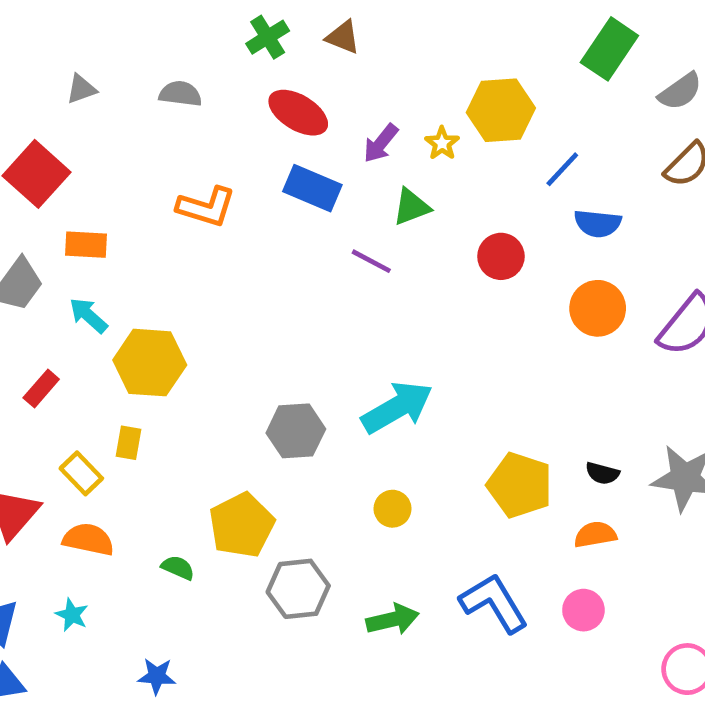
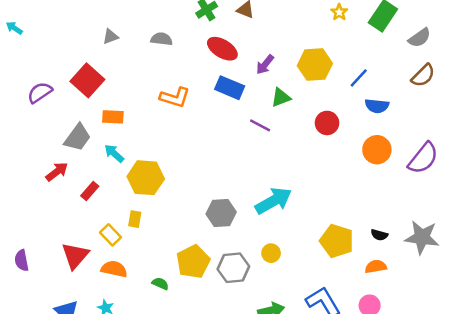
yellow hexagon: (501, 110) -> (315, 65), moved
yellow star: (442, 143) -> (339, 12), moved
gray hexagon: (298, 589) -> (233, 268), moved

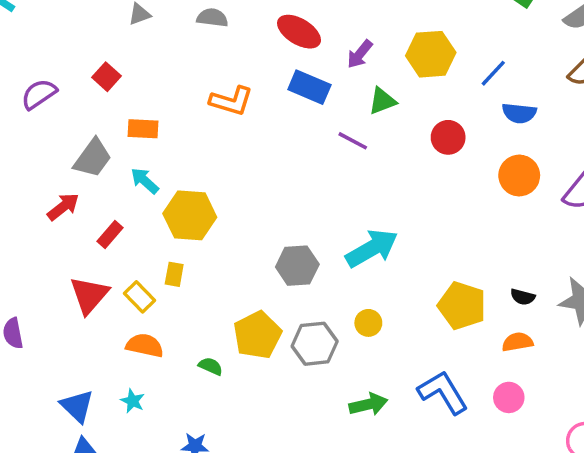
red square: (87, 80) -> (107, 77), size x0.6
red triangle: (75, 256) -> (89, 295), moved

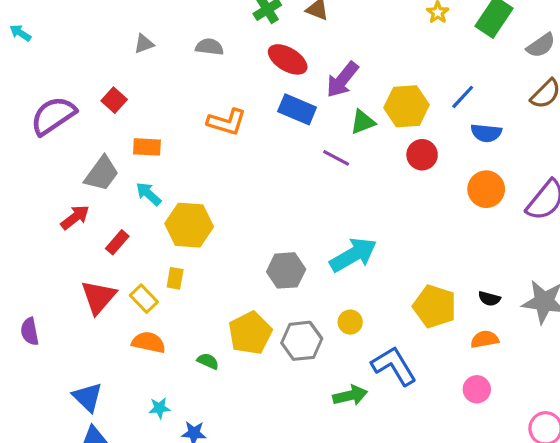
purple arrow: (360, 54) -> (342, 80), size x1.4
yellow hexagon: (431, 54) -> (406, 106), moved
purple semicircle: (39, 94) -> (53, 116), size x1.4
blue L-shape: (443, 392) -> (394, 366), moved
cyan star: (133, 401) -> (159, 408), moved, turned -30

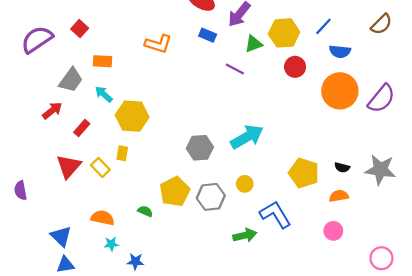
blue rectangle: (297, 109) -> (208, 35), size x0.7
orange circle: (486, 189) -> (340, 91), size x1.4
orange semicircle: (149, 342) -> (103, 218), moved

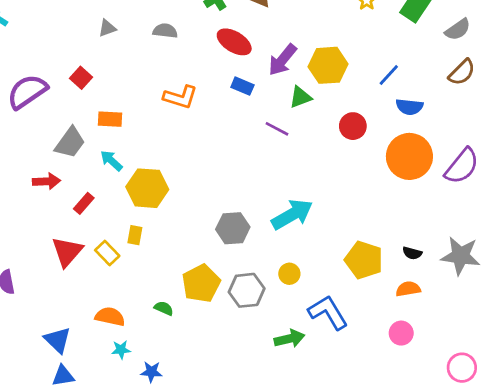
yellow hexagon: (284, 33) -> (328, 65), moved
red arrow: (52, 111) -> (46, 181), turned 35

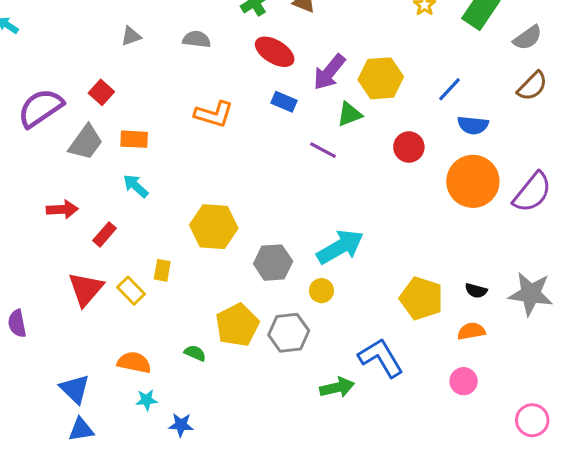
gray trapezoid: (70, 143) -> (86, 142), moved
yellow hexagon: (147, 188) -> (214, 227), moved
yellow circle: (289, 274) -> (321, 291), moved

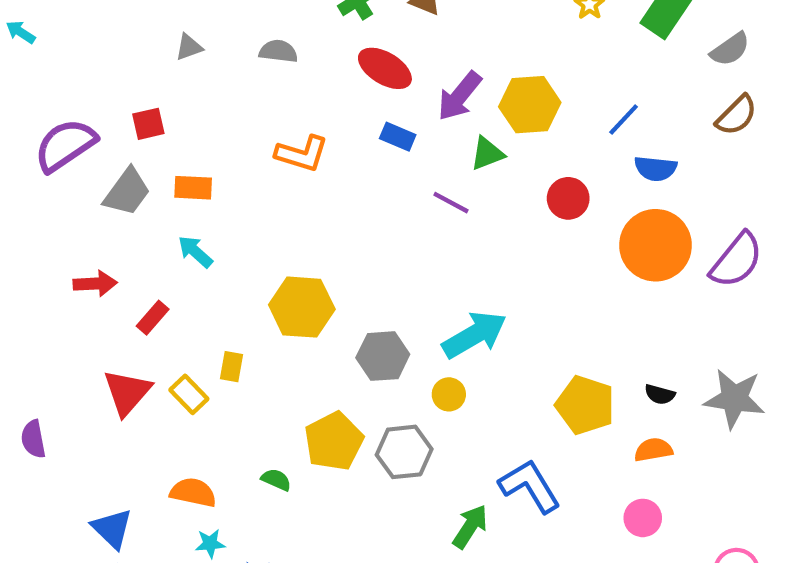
red square: (101, 92) -> (148, 124), turned 35
green arrow: (337, 387) -> (470, 526), turned -44

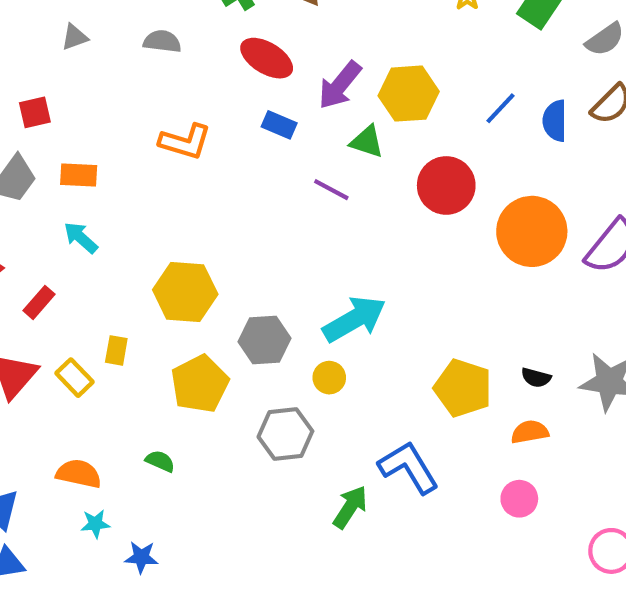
green triangle: (487, 154) -> (367, 142), turned 39
blue semicircle: (656, 169) -> (555, 121), moved, turned 84
red circle: (568, 198) -> (446, 185), size x1.4
yellow pentagon: (334, 441) -> (200, 384), moved

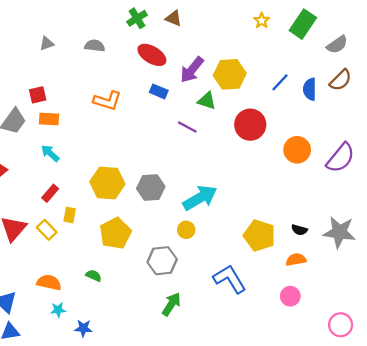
red square: (35, 112) -> (38, 95), moved
orange circle: (532, 231) -> (297, 150), size x0.7
red rectangle: (39, 302) -> (50, 193), moved
gray hexagon: (265, 340) -> (151, 188), moved
green arrow: (350, 507) -> (171, 304), moved

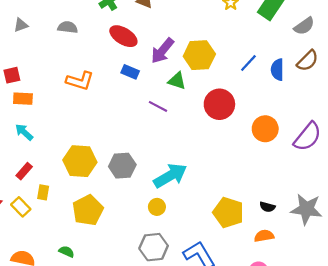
gray hexagon: (162, 261) -> (154, 247), moved

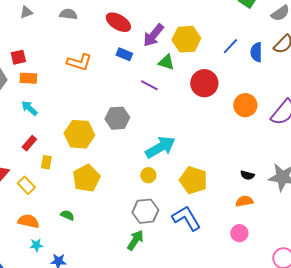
gray hexagon: (122, 166) -> (117, 118), moved
yellow rectangle: (21, 207) -> (26, 185), moved
yellow pentagon: (228, 212) -> (193, 180), moved

